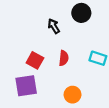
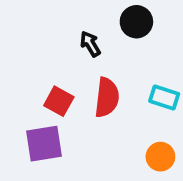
red semicircle: (64, 58) -> (107, 97), size x1.5
orange circle: (73, 95) -> (160, 157), moved

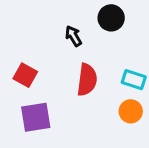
red square: (59, 101) -> (25, 75), moved
orange circle: (160, 157) -> (131, 111), moved

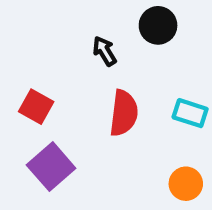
orange circle: (131, 111) -> (186, 184), moved
purple square: (36, 117) -> (51, 167), turned -32

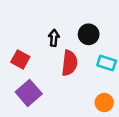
black circle: (158, 25) -> (89, 34), moved
black arrow: (105, 51) -> (54, 38), moved, turned 35

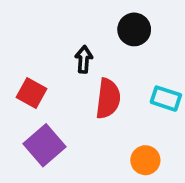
black circle: (89, 34) -> (134, 29), moved
orange circle: (104, 103) -> (145, 160), moved

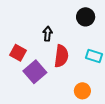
black circle: (134, 29) -> (86, 17), moved
purple square: (45, 145) -> (35, 72), moved

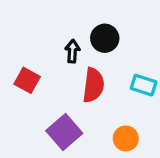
black circle: (86, 17) -> (105, 38), moved
purple square: (35, 72) -> (64, 132), moved

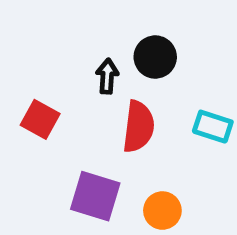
purple square: (64, 132) -> (95, 196), turned -32
orange circle: (126, 138) -> (162, 211), moved

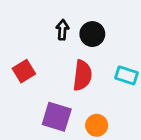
black arrow: (107, 76) -> (62, 30), moved
red square: (40, 119) -> (24, 71), turned 30

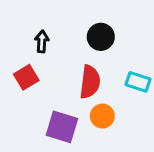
black arrow: (62, 30) -> (42, 41), moved
orange circle: (97, 125) -> (102, 116), moved

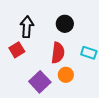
black arrow: (42, 41) -> (27, 27), size x1.5
purple square: (62, 127) -> (40, 82), turned 30

